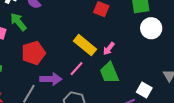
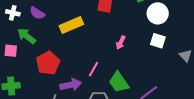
yellow rectangle: (85, 45) -> (71, 25), moved, turned -50
green trapezoid: (109, 73) -> (119, 82), moved
white square: (144, 90) -> (158, 41), moved

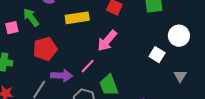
white circle: (158, 13) -> (179, 36), moved
pink arrow: (121, 43) -> (107, 41), moved, size x1.6
pink square: (11, 51) -> (12, 28), turned -32

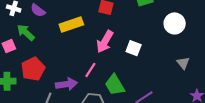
red pentagon: (45, 49) -> (33, 69), moved
white square: (157, 55) -> (134, 48), moved

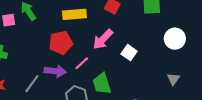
red pentagon: (33, 69) -> (61, 43), moved

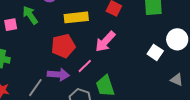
white square: (129, 53) -> (155, 52), moved
gray triangle: (173, 79) -> (177, 80), turned -40

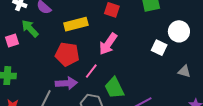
red pentagon: (63, 46) -> (67, 54), turned 30

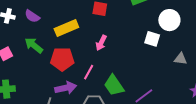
green arrow: (30, 28) -> (34, 45), moved
pink arrow: (108, 44) -> (101, 43), size x0.7

